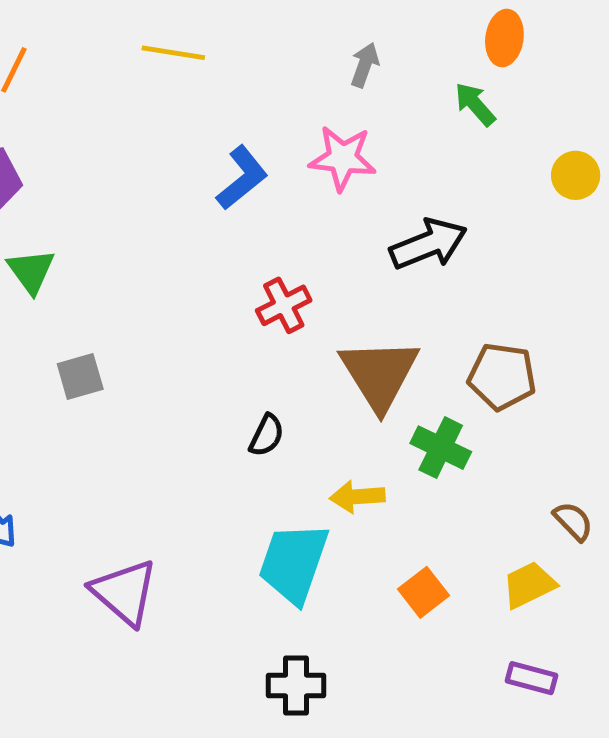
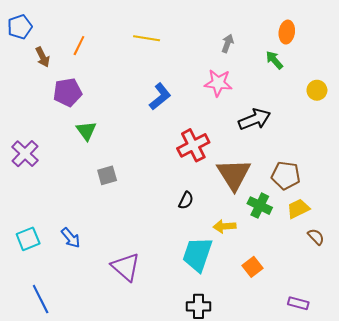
blue L-shape: (242, 178) -> (160, 96), moved
red cross: (284, 305) -> (193, 145), size x1.4
yellow trapezoid: (529, 585) -> (298, 209), moved

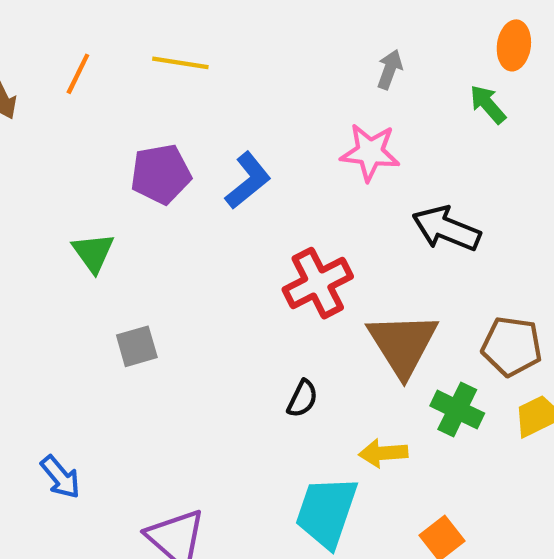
yellow line: (147, 38) -> (180, 63), moved
purple pentagon: (68, 92) -> (161, 174), moved
black arrow: (255, 119) -> (446, 229), turned -136

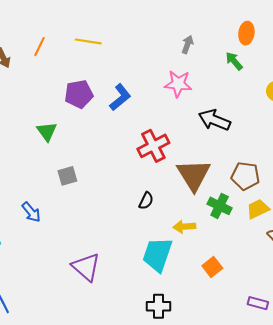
blue arrow: (60, 477) -> (31, 212), moved

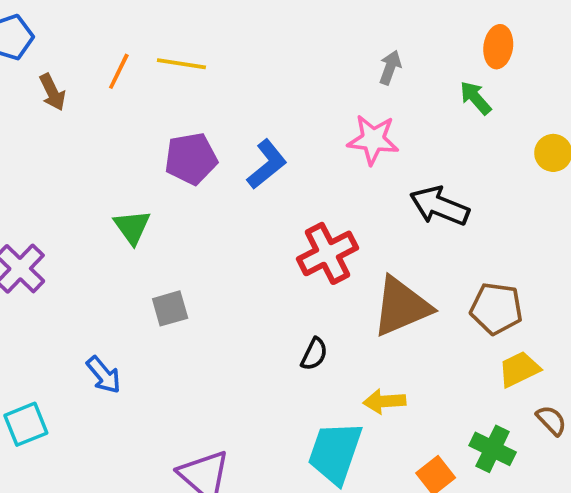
yellow line: (88, 41) -> (181, 64), moved
brown triangle: (194, 175) -> (401, 307), turned 39
green cross: (220, 206) -> (493, 449), moved

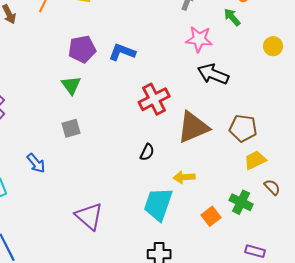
pink star: (373, 140) -> (199, 39), moved
blue L-shape: (267, 164) -> (122, 52), turned -120
green triangle: (132, 227) -> (71, 85), moved

